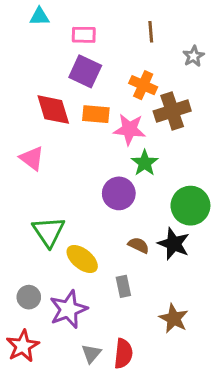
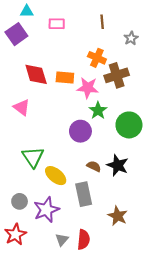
purple square: (85, 71) -> (16, 34), moved, turned 30
green circle: (190, 206) -> (129, 125), moved
gray rectangle: (123, 286) -> (84, 194), size x1.6

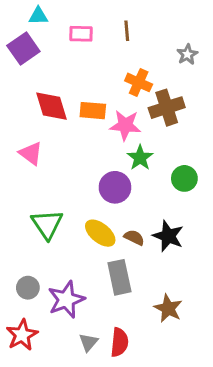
brown line: (102, 22) -> (127, 31), moved
green circle: (129, 125) -> (184, 178), size x0.7
yellow ellipse: (56, 176) -> (100, 233), moved

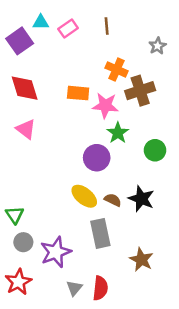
cyan triangle: (38, 16) -> (41, 22), moved
pink rectangle: (81, 34) -> (68, 28), turned -36
red diamond: (52, 106) -> (25, 88), moved
green triangle: (47, 224) -> (15, 215), moved, size x0.7

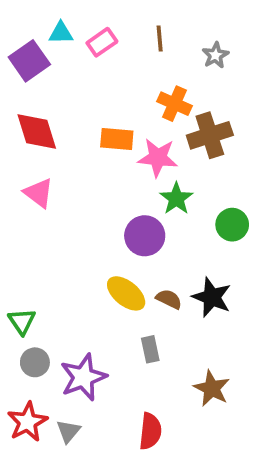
gray star: (158, 46) -> (215, 55), moved
gray rectangle: (100, 233) -> (150, 349), size x0.6
gray triangle: (74, 288) -> (68, 431), moved

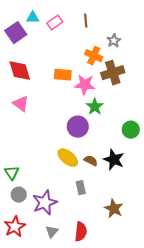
gray star: (215, 55) -> (114, 41), moved
green circle: (232, 225) -> (131, 130), moved
gray triangle: (68, 431) -> (52, 232), moved

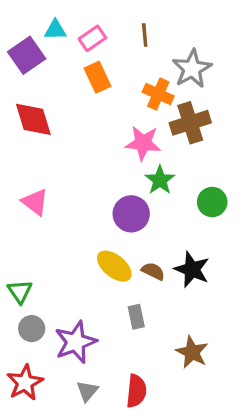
gray star: (114, 41) -> (192, 69), size x1.6
orange rectangle: (63, 75) -> (97, 77), moved, turned 60
pink triangle: (21, 104) -> (35, 202), moved
green circle: (131, 130) -> (212, 202), moved

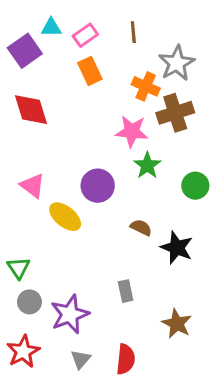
purple circle: (131, 214) -> (98, 186), moved
yellow ellipse: (114, 266) -> (65, 217), moved
brown semicircle: (153, 271) -> (141, 227), moved

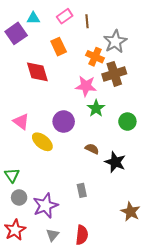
pink rectangle: (85, 35) -> (65, 16), moved
red diamond: (31, 110) -> (37, 72), moved
brown star: (177, 324) -> (130, 212), moved

